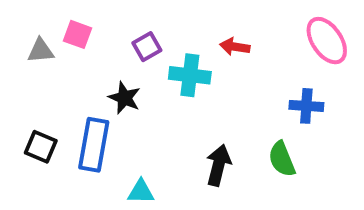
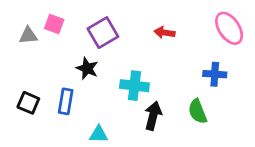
purple square: (147, 47) -> (103, 33), size x1.5
cyan cross: (190, 75) -> (134, 86), moved
blue rectangle: (94, 145) -> (66, 101), size x0.7

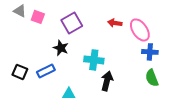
pink ellipse: (229, 28) -> (140, 30), moved
gray triangle: (28, 35) -> (20, 11), moved, turned 32
blue rectangle: (66, 101) -> (46, 71), turned 54
green semicircle: (198, 111) -> (152, 78), moved

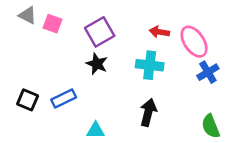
black star: (61, 48) -> (97, 64), moved
blue cross: (150, 52) -> (208, 72), turned -35
cyan cross: (94, 60) -> (150, 65), moved
green semicircle: (152, 78) -> (211, 126), moved

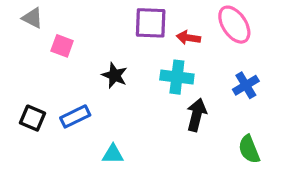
pink square: (53, 24) -> (62, 46), moved
purple square: (100, 32) -> (151, 23), moved, turned 32
pink ellipse: (194, 42) -> (234, 25), moved
black arrow: (148, 112) -> (197, 115), moved

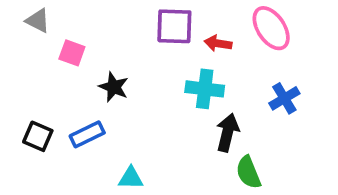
black star: (115, 75) -> (114, 87), moved
green semicircle: (249, 149) -> (248, 172), moved

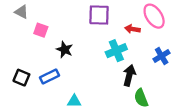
red arrow: (218, 43) -> (132, 29), moved
cyan cross: (205, 89) -> (116, 51), turned -30

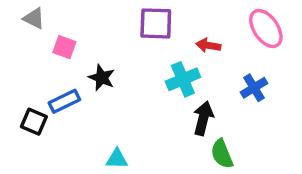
pink ellipse: (154, 16) -> (266, 29), moved
blue rectangle: (49, 76) -> (64, 101), moved

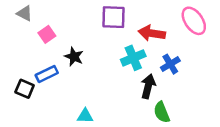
red arrow: (208, 45) -> (152, 33), size x1.5
pink square: (64, 47) -> (47, 34), turned 35
blue cross: (254, 88) -> (170, 64), moved

